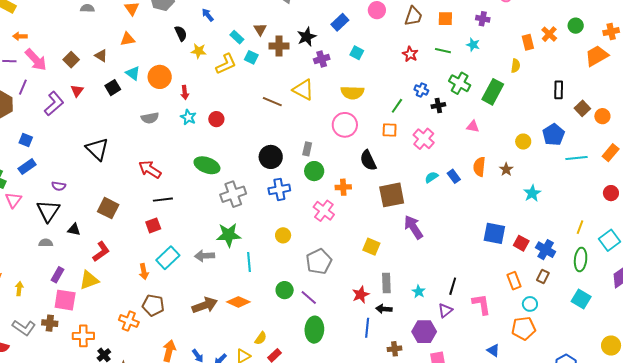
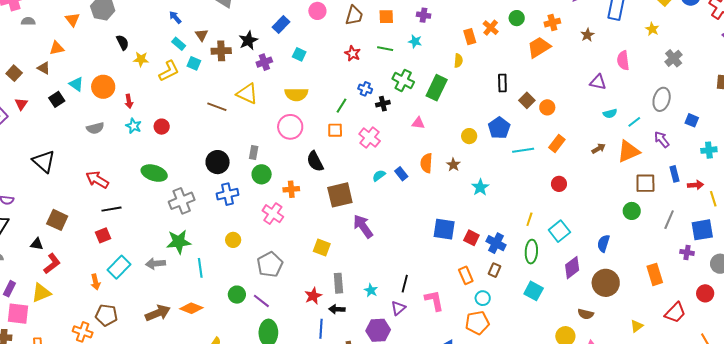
blue arrow: (208, 15) -> (175, 17), moved
orange triangle: (128, 39) -> (57, 48), moved
black triangle: (74, 230) -> (37, 244), moved

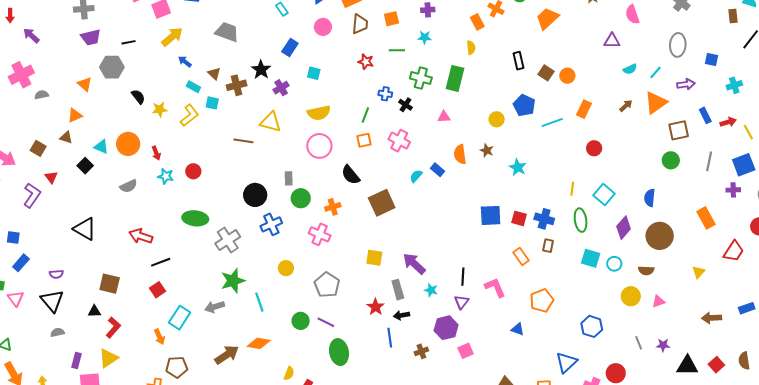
black cross: (383, 104) -> (406, 105), turned -32
purple arrow: (662, 140) -> (686, 84), turned 132
purple arrow: (363, 226) -> (414, 264), moved
cyan circle: (483, 298) -> (614, 264), moved

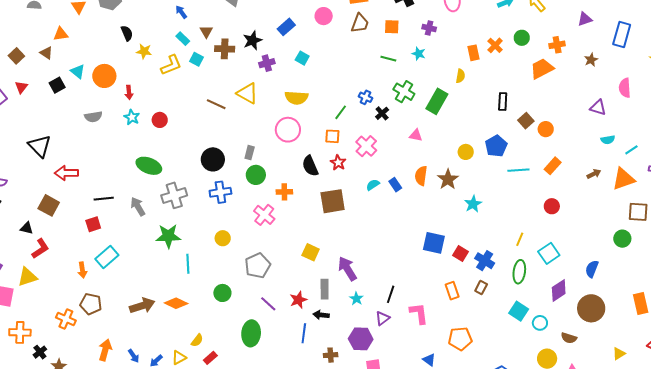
red star: (366, 62) -> (338, 163), moved
brown star: (487, 150) -> (448, 179), size x1.5
red arrow: (141, 236) -> (66, 173), moved, turned -35
gray arrow: (215, 307) -> (138, 206), moved, turned 60
purple line: (326, 322) -> (268, 304), moved

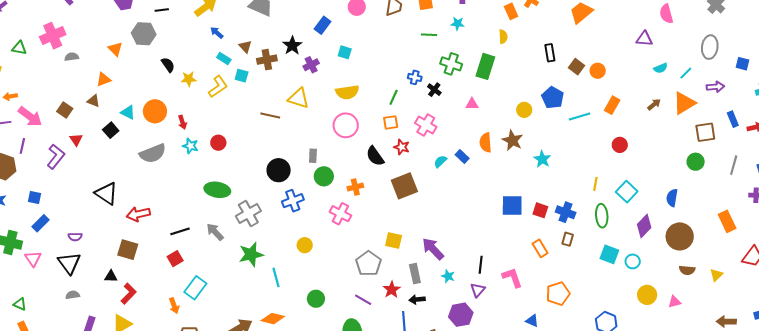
gray semicircle: (93, 117) -> (153, 153), size x1.5
gray pentagon: (258, 266) -> (369, 264), moved
brown semicircle: (569, 338) -> (687, 270), moved

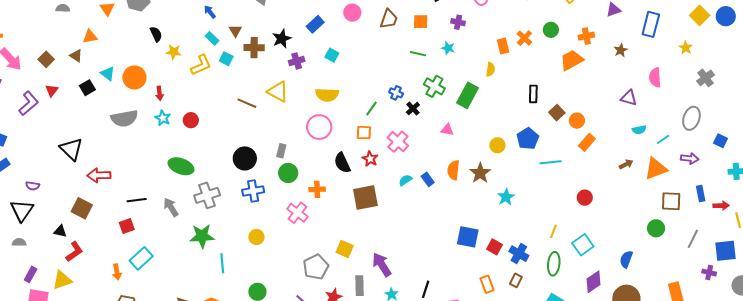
orange rectangle: (612, 105) -> (587, 142), moved

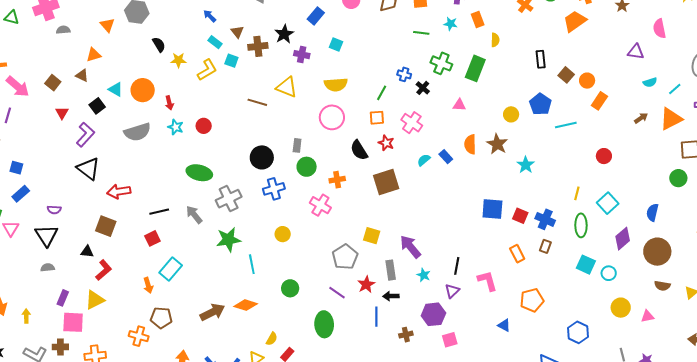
orange rectangle: (503, 46) -> (478, 19), moved
purple cross: (297, 61) -> (302, 55), turned 35
purple L-shape: (29, 103) -> (85, 135), moved

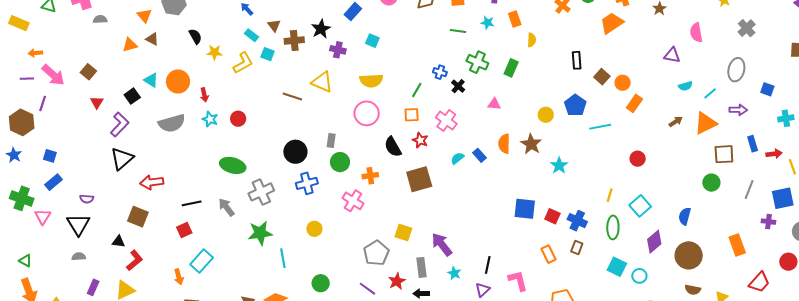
green rectangle: (475, 68) -> (511, 68), size x0.7
brown triangle: (82, 75) -> (152, 39), moved
black triangle: (88, 169) -> (122, 159), turned 40

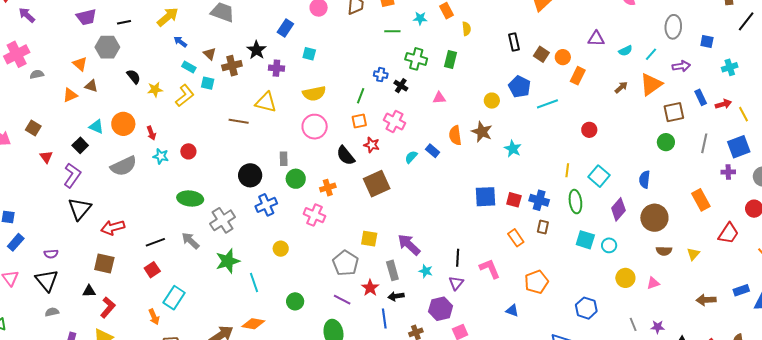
purple triangle: (672, 55) -> (596, 39), moved

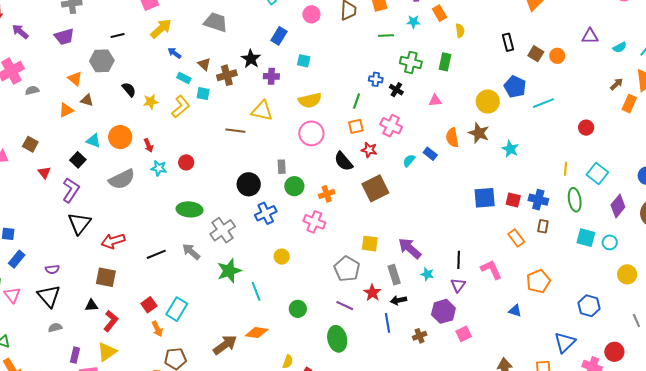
purple trapezoid: (86, 17) -> (64, 37), moved
orange rectangle: (578, 76) -> (629, 104), moved
yellow circle: (492, 101) -> (488, 102), size x1.5
red square: (152, 270) -> (149, 305), moved

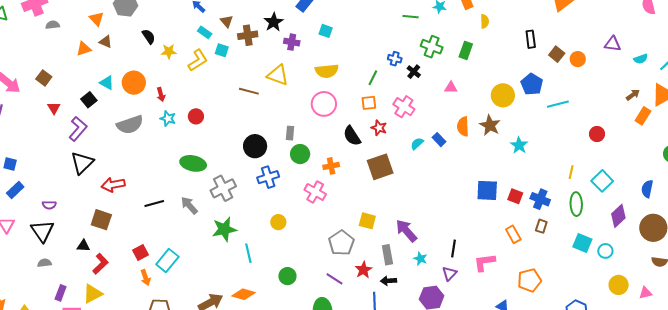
pink L-shape: (491, 270) -> (484, 262), turned -80

